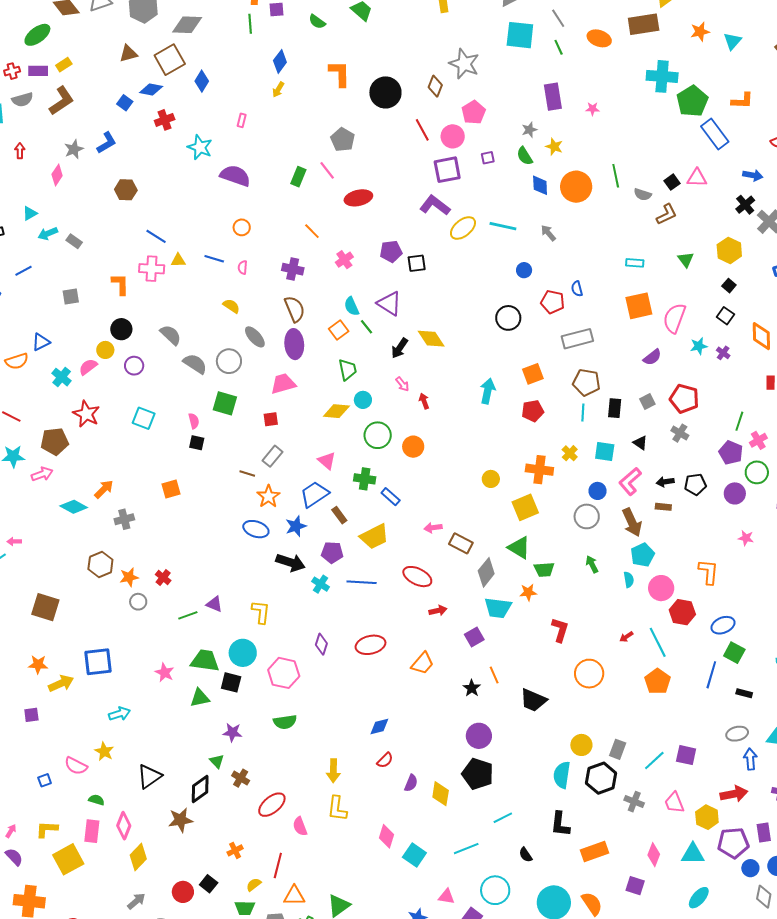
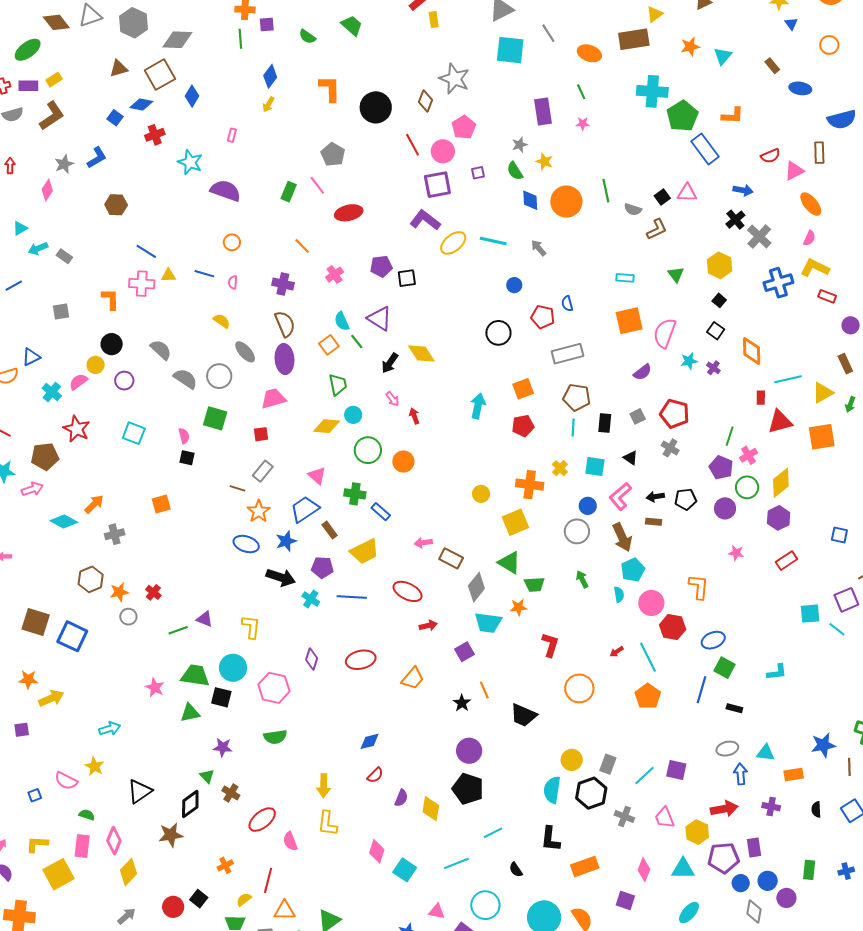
green line: (559, 47) -> (581, 92), moved
blue square: (98, 662) -> (72, 636), moved, turned 32

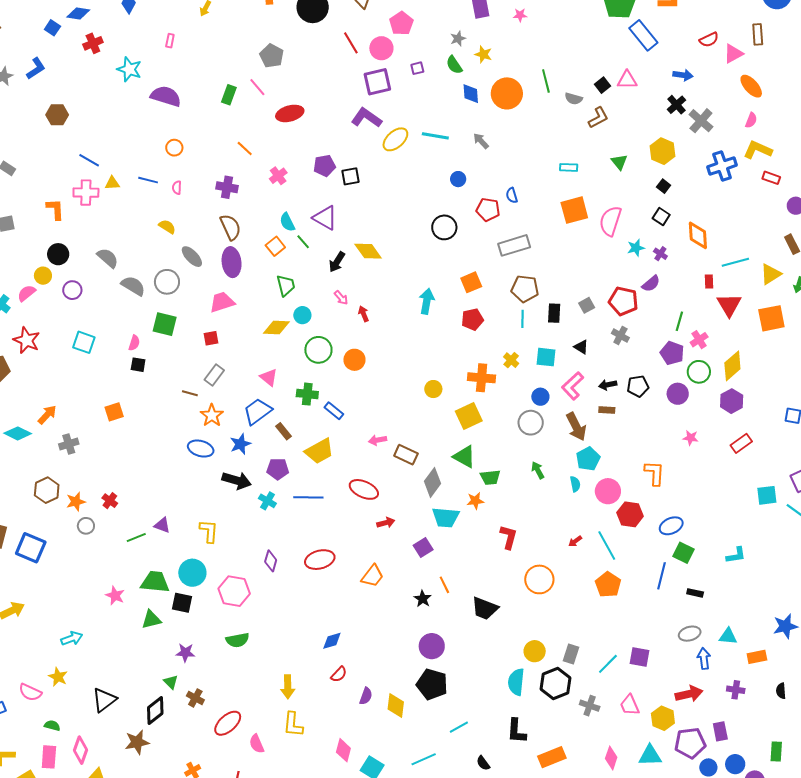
purple semicircle: (642, 372) -> (651, 284), moved
red triangle: (780, 422) -> (729, 305), turned -44
pink semicircle: (184, 436) -> (134, 343), turned 35

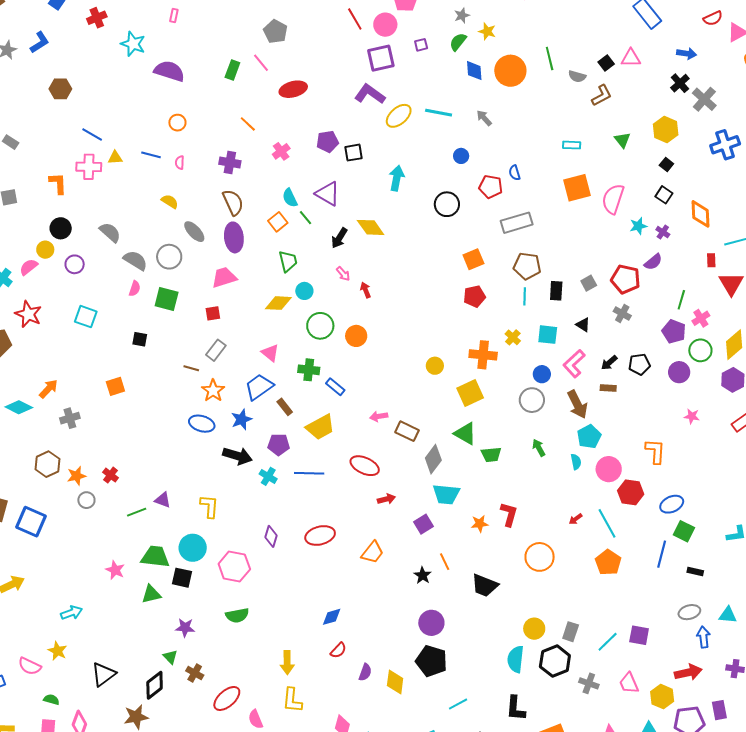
green semicircle: (454, 65) -> (458, 42), turned 72
cyan arrow: (427, 301) -> (397, 178), moved
pink semicircle: (134, 343) -> (135, 289), moved
black arrow: (608, 385) -> (609, 363), turned -30
orange star: (475, 501) -> (480, 524), moved

